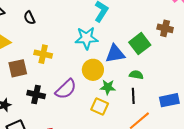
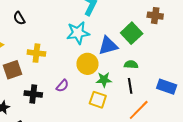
purple semicircle: (66, 89) -> (62, 86), size x0.6
blue rectangle: (169, 100) -> (167, 87), turned 36

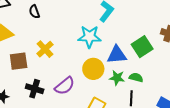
yellow cross: (36, 53) -> (45, 49), turned 30
green star: (104, 80) -> (117, 78), moved
purple semicircle: (62, 86) -> (65, 86), size x1.5

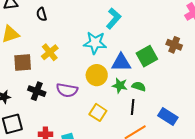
purple semicircle: (65, 86) -> (67, 90), turned 45

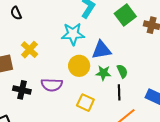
green square: (147, 56) -> (125, 15), moved
green semicircle: (139, 86) -> (122, 71), turned 56

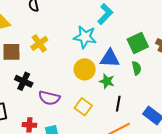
green square: (125, 15) -> (138, 43), moved
green semicircle: (122, 71) -> (137, 68), moved
purple semicircle: (52, 85) -> (49, 98), moved

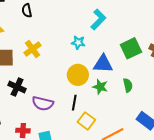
cyan star: (85, 37) -> (78, 42), size x0.6
green semicircle: (137, 68) -> (128, 85), moved
black line: (118, 104) -> (74, 103), moved
yellow square: (83, 107) -> (86, 121), moved

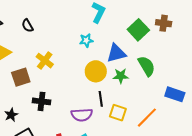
green semicircle: (128, 85) -> (147, 66), size x1.5
purple semicircle: (43, 103) -> (82, 115), moved

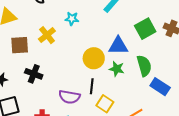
cyan star: (86, 40) -> (72, 19), moved
blue rectangle: (175, 94) -> (160, 87), moved

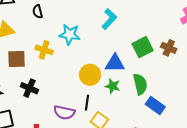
cyan star: (72, 19) -> (70, 34), size x1.5
yellow cross: (47, 35) -> (44, 50), turned -36

